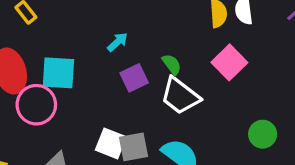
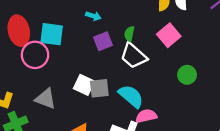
cyan arrow: (117, 42) -> (93, 16), turned 56
green semicircle: (172, 64) -> (129, 34), turned -136
green circle: (263, 134) -> (187, 75), moved

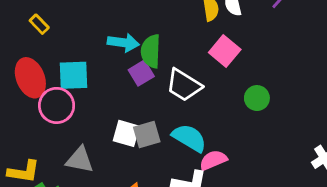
cyan arrow: (93, 16) -> (123, 43), size x1.5
green semicircle: (129, 34) -> (151, 51), moved, size x1.6

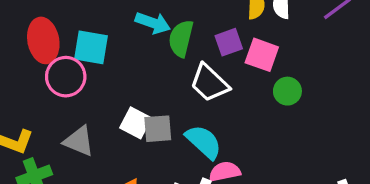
pink square: (225, 51) -> (262, 55), turned -32
purple square: (141, 73) -> (229, 42), moved
green circle: (257, 98) -> (287, 91), moved

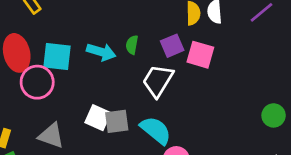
cyan arrow: (153, 23) -> (101, 52), moved
green semicircle: (181, 38) -> (132, 45), size x0.6
white trapezoid: (209, 83) -> (158, 81), turned 81
green circle: (287, 91) -> (274, 115), moved

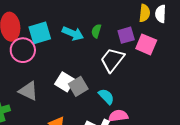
cyan square: (57, 56) -> (40, 33), turned -30
gray square: (117, 121) -> (78, 86), turned -30
cyan semicircle: (156, 130) -> (106, 96), size x0.7

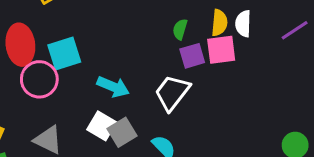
green semicircle: (96, 31) -> (180, 29), moved
cyan arrow: (73, 33) -> (113, 87), moved
pink square: (146, 44) -> (221, 50), moved, turned -30

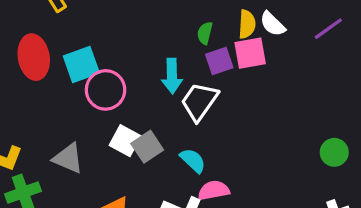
white semicircle: (243, 24) -> (273, 24), turned -45
pink circle: (39, 79) -> (106, 90), moved
cyan arrow: (113, 87) -> (172, 76), moved, turned 68

